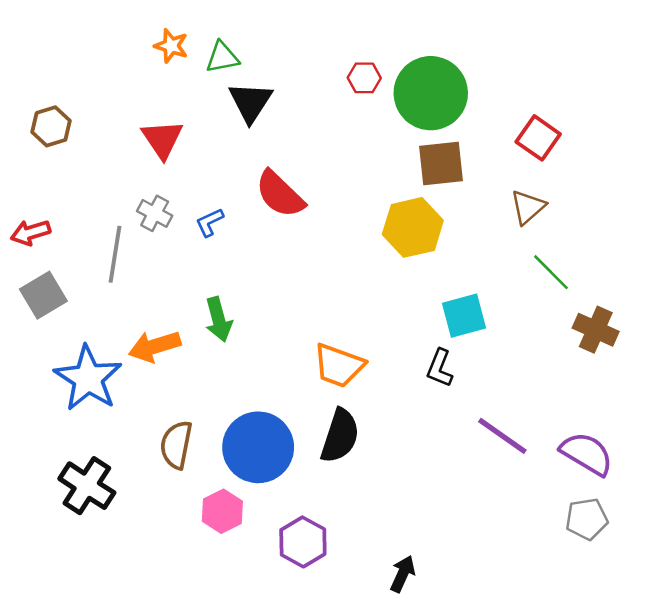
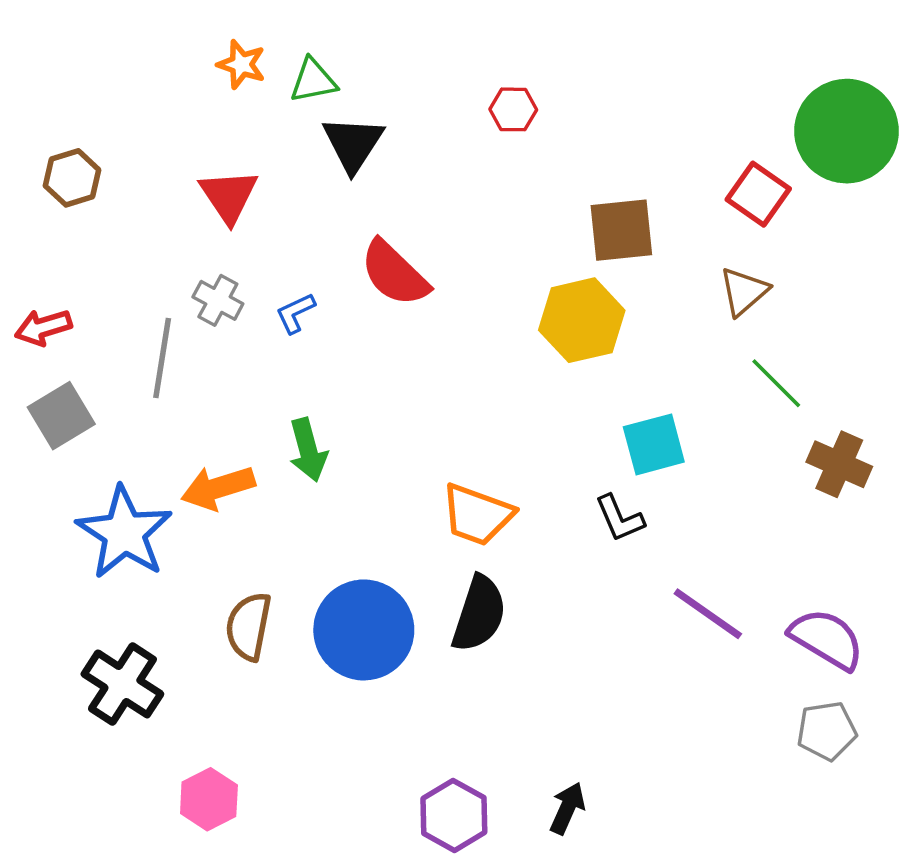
green circle: (431, 93) -> (846, 131), moved
black L-shape: (440, 368) -> (620, 518), turned -45
pink hexagon: (222, 511) -> (209, 799), moved
purple hexagon: (303, 542) -> (454, 815), moved

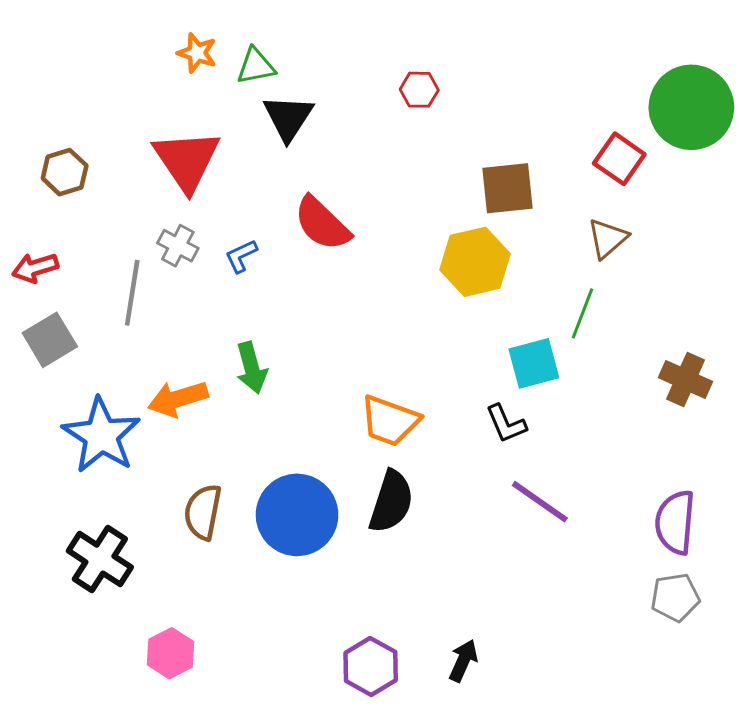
brown hexagon: (72, 178) -> (65, 172), moved
red triangle: (229, 196) -> (187, 160), size x1.4
green line: (776, 383) -> (582, 313), moved, turned 66
purple line: (708, 614) -> (540, 502), moved
purple semicircle: (827, 639) -> (675, 522), turned -116

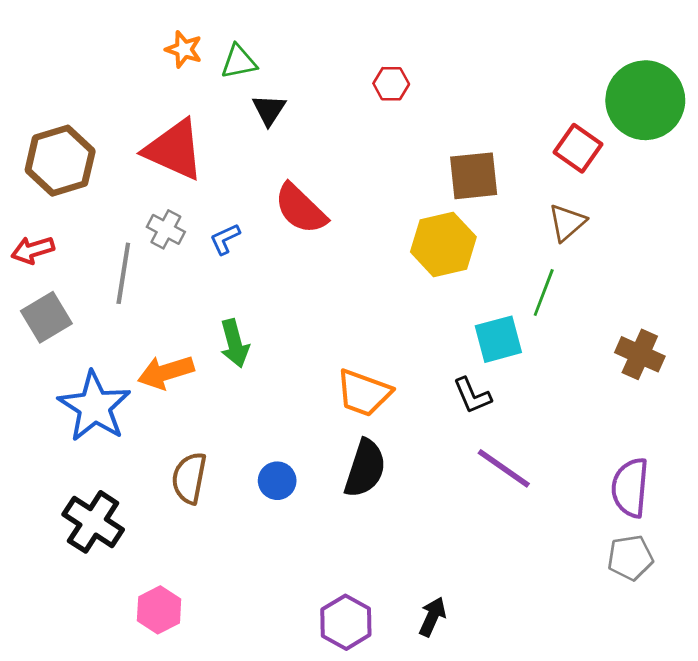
black triangle: (288, 118) -> (269, 110), size x0.7
red triangle: (187, 160) -> (174, 150), turned -32
brown hexagon: (65, 172) -> (60, 161), size x1.6
blue circle: (297, 515) -> (277, 481), size x0.5

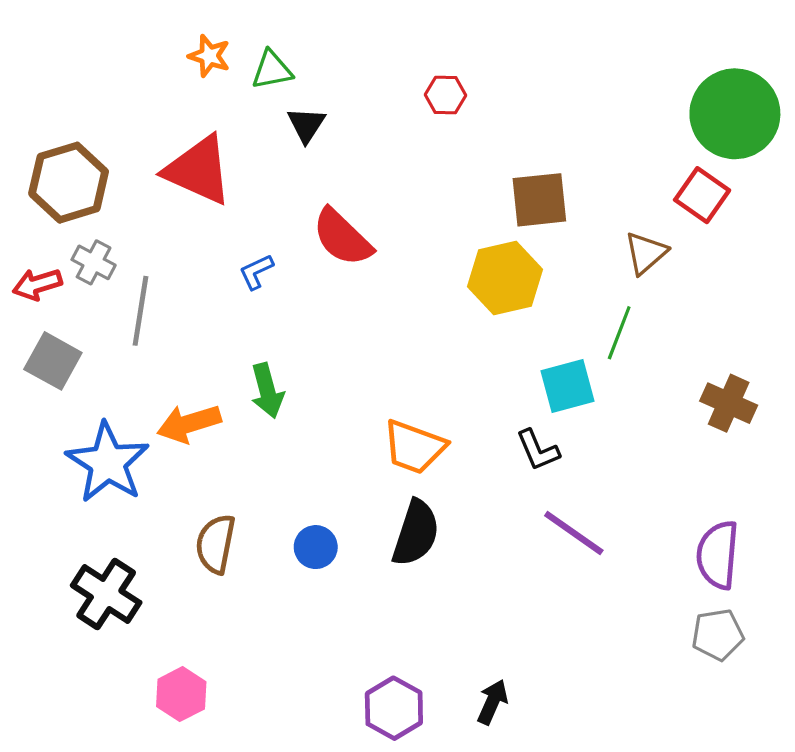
red square: (578, 148) -> (702, 195), moved
gray cross: (166, 229) -> (94, 262), moved
gray square: (46, 317) -> (53, 361), turned -30

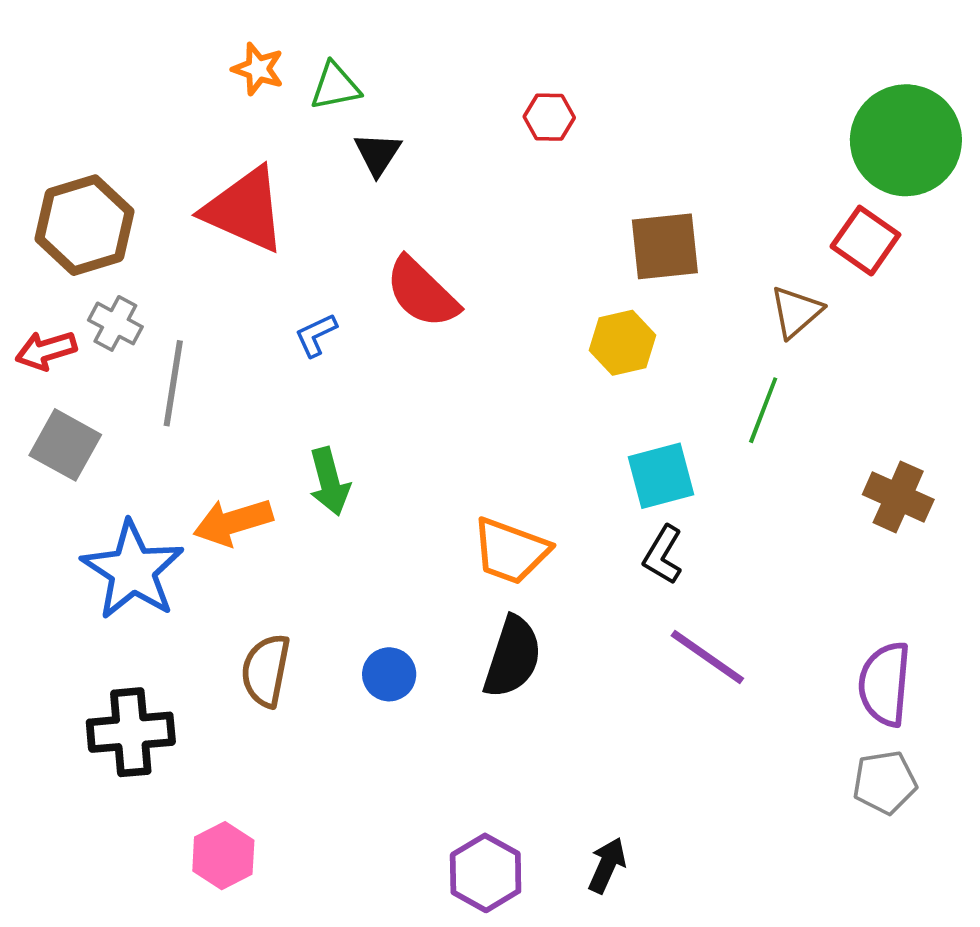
yellow hexagon: (505, 278) -> (622, 343), size x0.7
cyan square: (568, 386) -> (661, 476), moved
black L-shape: (538, 450) -> (663, 555), turned 54
black cross: (106, 594) -> (131, 732), turned -38

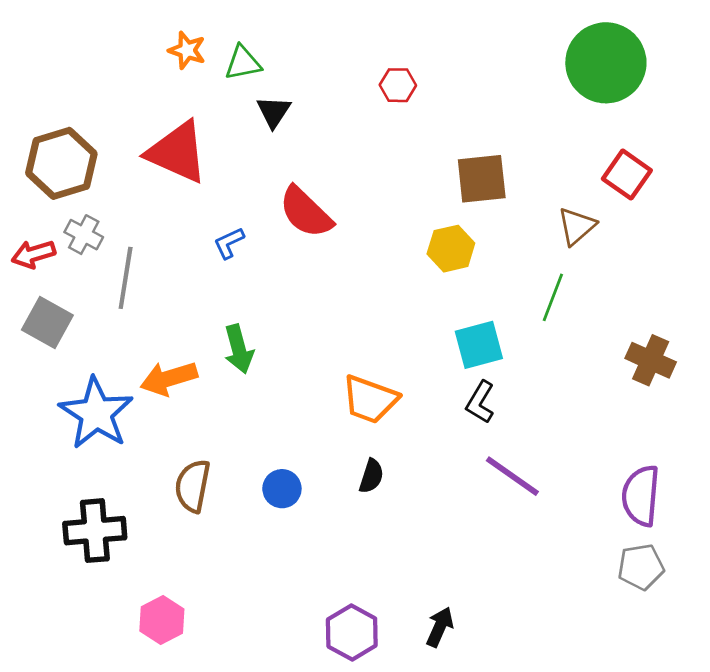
green circle: (906, 140) -> (606, 63), moved
black semicircle: (513, 657) -> (371, 476), size x0.6

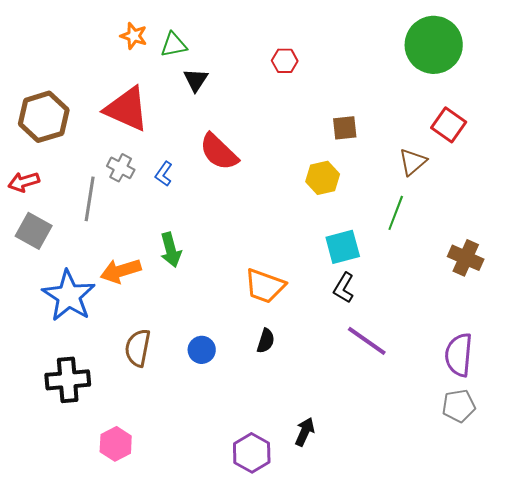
brown square: (482, 179) -> (345, 128), size x0.7
gray cross: (84, 235) -> (121, 168), moved
blue L-shape: (229, 243) -> (164, 174), turned -30
black arrow: (440, 627) -> (305, 432), moved

